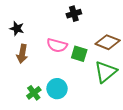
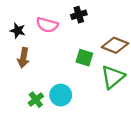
pink semicircle: (57, 45) -> (47, 25), moved

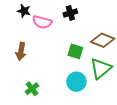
black star: (18, 31) -> (24, 11), moved
cyan circle: (61, 95) -> (76, 82), moved

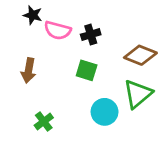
black cross: (70, 13) -> (91, 34), moved
green square: (75, 51) -> (87, 70), moved

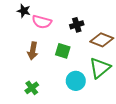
black cross: (91, 34) -> (77, 25), moved
brown arrow: (29, 70) -> (33, 51), moved

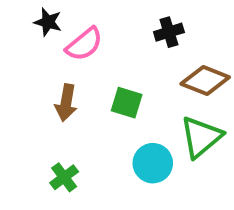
pink semicircle: (42, 22) -> (84, 44), turned -54
black cross: (77, 25) -> (169, 32), moved

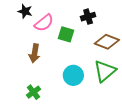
green square: (127, 103) -> (66, 34), moved
cyan circle: (153, 163) -> (73, 75), moved

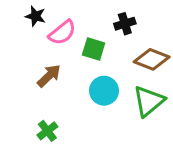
brown arrow: (34, 53) -> (49, 76), turned -144
cyan circle: (73, 75) -> (104, 91), moved

